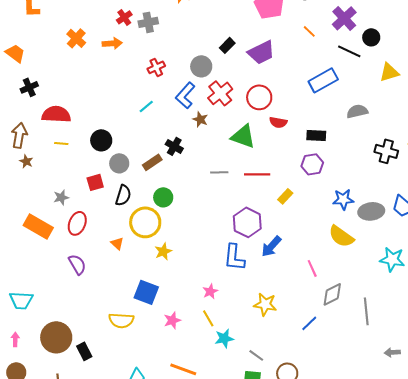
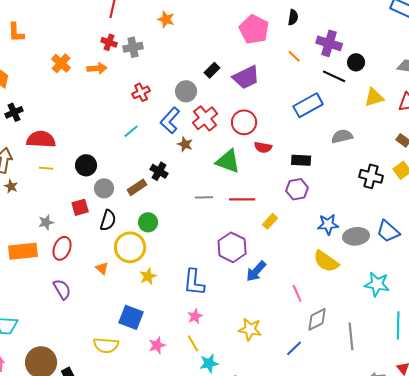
red cross: (124, 17) -> (109, 42), turned -35
purple cross: (344, 18) -> (329, 43), turned -30
orange rectangle: (38, 226) -> (23, 251), turned -36
blue L-shape: (234, 257) -> (194, 282), moved

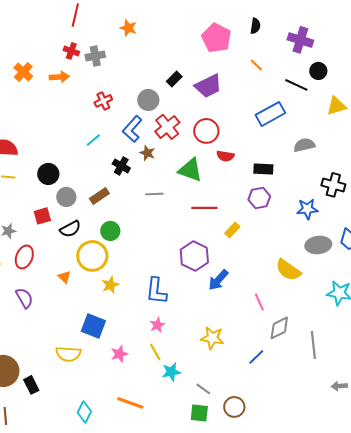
purple cross: (329, 43) -> (300, 40), moved
black cross: (159, 171) -> (121, 166), moved
gray line: (204, 197) -> (154, 194), moved
black semicircle: (108, 220) -> (70, 229), turned 45
blue star: (328, 224) -> (307, 209), moved

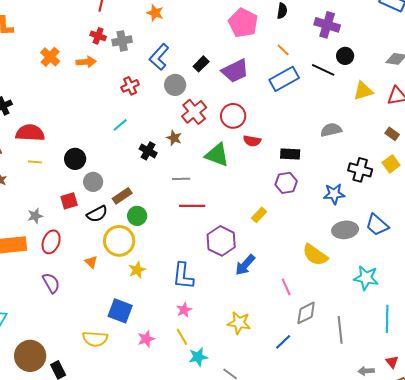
blue rectangle: (270, 114) -> (284, 79), moved
blue L-shape: (132, 129) -> (159, 57), moved
brown rectangle: (99, 196) -> (122, 196), moved
red line: (204, 208) -> (192, 206), moved

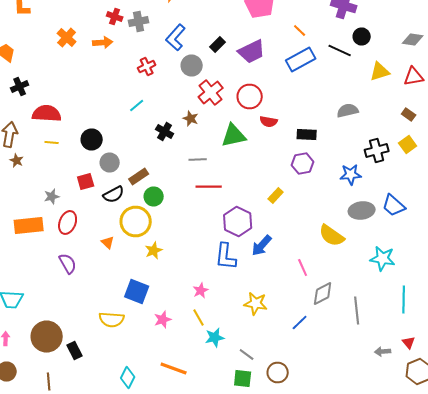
green triangle: (217, 155) -> (234, 136), turned -32
black cross: (360, 170) -> (377, 150), turned -30
blue L-shape: (183, 276) -> (226, 256), moved

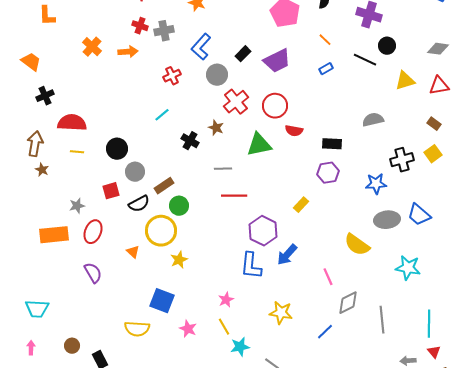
blue rectangle: (301, 60) -> (326, 69), size x0.5
cyan line: (404, 300) -> (429, 324), moved
pink star: (163, 320) -> (188, 329), turned -30
brown circle: (47, 336) -> (72, 346), size x0.5

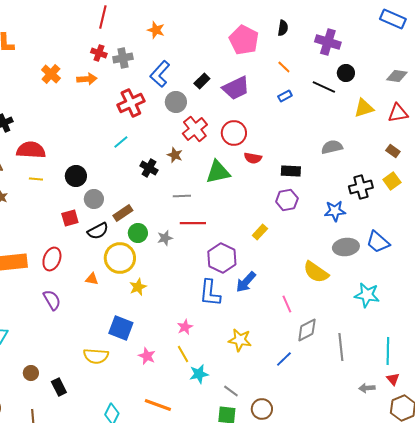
red cross: (172, 76) -> (131, 103), size x1.5
gray star: (77, 206) -> (165, 238), moved
orange triangle: (133, 252) -> (92, 279), turned -32

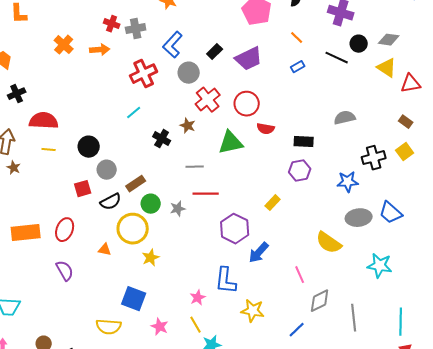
gray diamond: (397, 76) -> (389, 40), moved
yellow triangle: (364, 108) -> (387, 68), moved, turned 50
blue L-shape: (210, 293) -> (226, 281), moved

